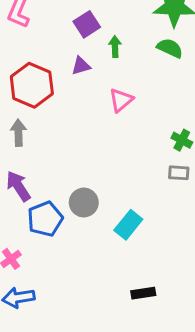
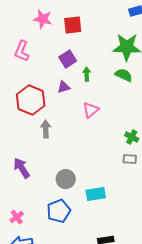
gray arrow: (18, 133) -> (46, 129), moved
blue pentagon: (45, 219) -> (59, 211), moved
cyan rectangle: (128, 225) -> (96, 194), turned 42

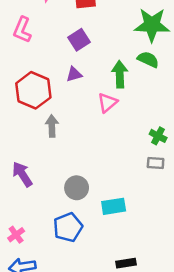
green arrow: (87, 74) -> (120, 74), moved, size x1.5

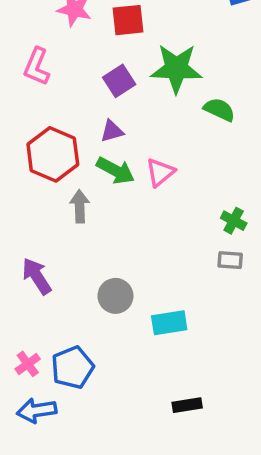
green star: (152, 25) -> (176, 68), moved
green arrow: (120, 74) -> (115, 171), moved, turned 120
blue pentagon: (68, 227) -> (72, 368), moved

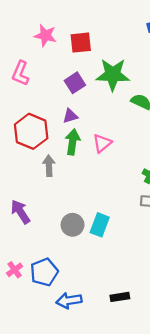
green arrow: (115, 171) -> (73, 142), turned -110
cyan rectangle: (169, 323) -> (100, 225), moved, turned -60
blue arrow: (37, 411) -> (69, 301), moved

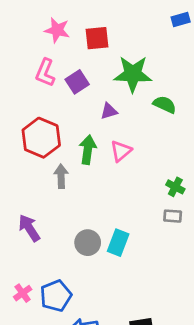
pink L-shape: (20, 73) -> (45, 73), moved
purple square: (75, 83) -> (77, 82), moved
purple triangle: (70, 116) -> (109, 111), moved

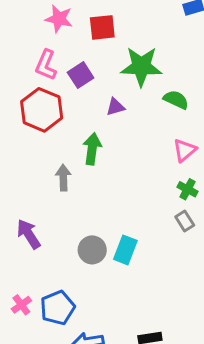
red hexagon: (41, 138) -> (42, 110), moved
pink triangle: (121, 151) -> (185, 150), moved
gray rectangle: (173, 216) -> (185, 221), turned 54

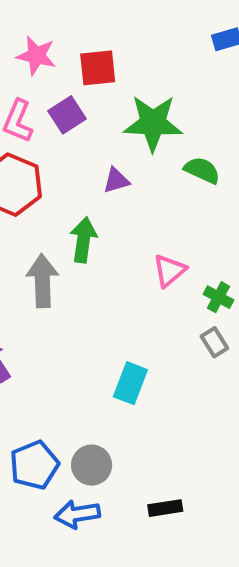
purple square: (81, 75) -> (67, 115), moved
pink triangle: (185, 150) -> (169, 271), moved
gray arrow: (63, 178) -> (42, 281), size x1.4
gray circle: (92, 250) -> (92, 465), moved

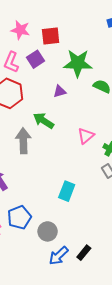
green arrow: (83, 240) -> (44, 121), turned -65
blue pentagon: (34, 465) -> (19, 217), moved
black rectangle: (165, 508) -> (84, 253), turned -42
blue arrow: (77, 514) -> (59, 256), moved, turned -35

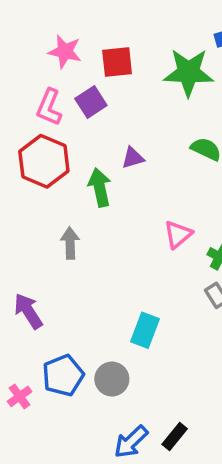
green star: (78, 63) -> (189, 72), moved
green arrow: (44, 121) -> (100, 187), moved, turned 45
gray arrow: (23, 141) -> (70, 243), size x0.7
gray circle: (48, 231) -> (112, 379), moved

